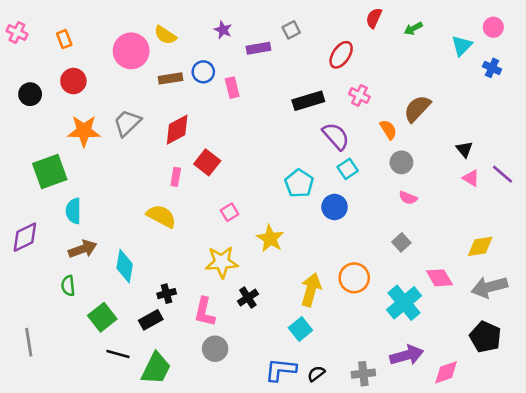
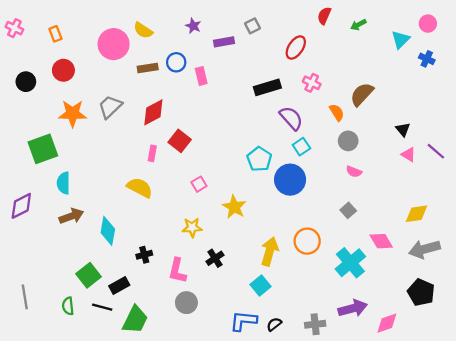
blue circle: (335, 207) -> (290, 180), size x1.4
yellow star: (222, 262) -> (192, 227), size x0.7
green semicircle: (68, 286) -> (68, 306), moved
black rectangle: (151, 320) -> (119, 286), moved

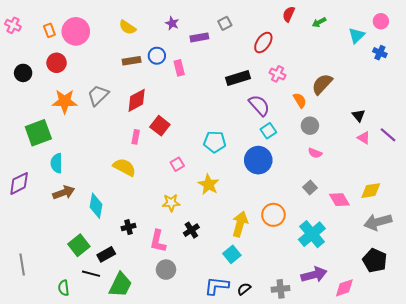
pink circle: (114, 44) -> (76, 31), moved
cyan pentagon: (259, 159) -> (215, 142), moved, turned -30
pink diamond: (381, 241) -> (339, 200), moved
green semicircle: (68, 306) -> (64, 288), moved

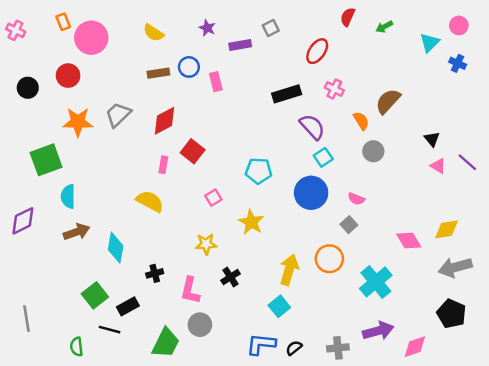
orange rectangle: (49, 30) -> (63, 22), moved
pink semicircle: (315, 153) -> (356, 199), moved
gray square: (310, 187) -> (349, 225), moved
green trapezoid: (120, 285) -> (166, 343), moved

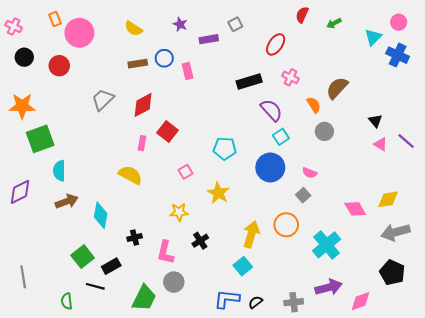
blue cross: (458, 63) -> (398, 55), size x1.5
black circle: (28, 88) -> (24, 57), moved
orange star: (78, 122) -> (22, 106), moved

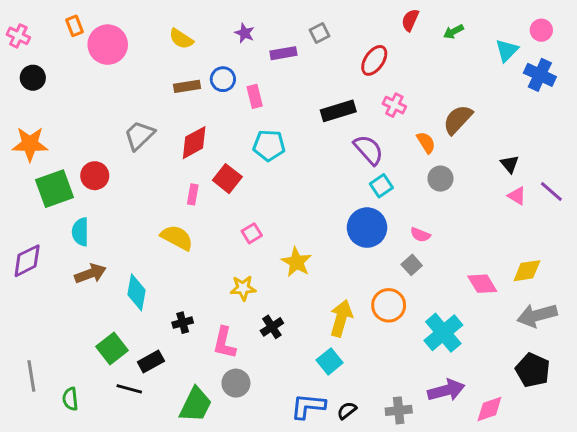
red circle: (59, 66) -> (95, 176), moved
cyan pentagon: (225, 148) -> (269, 145), moved
green semicircle: (67, 301) -> (70, 399), moved

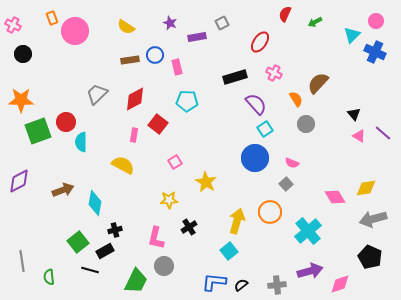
cyan semicircle: (80, 232) -> (81, 142), moved
black cross: (183, 323) -> (115, 230), moved

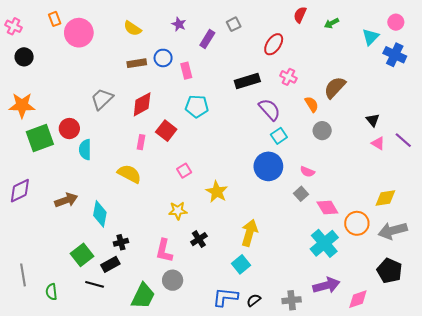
purple rectangle: (197, 37) -> (207, 39), turned -48
pink diamond: (335, 197) -> (327, 208), moved
orange circle: (270, 212) -> (357, 223), moved

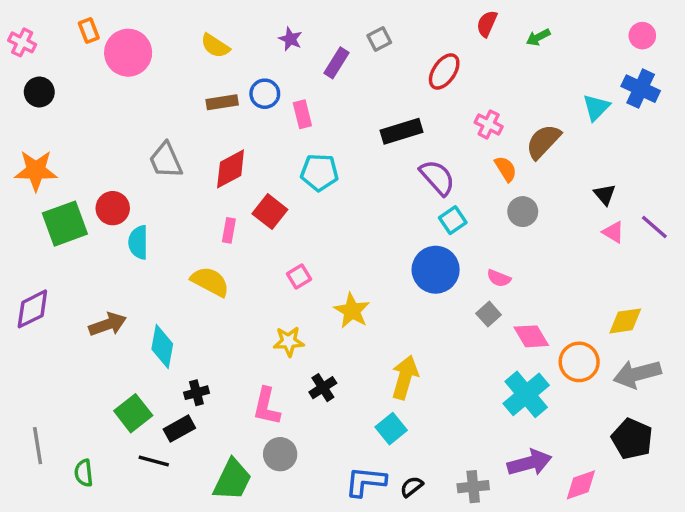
cyan triangle: (371, 37) -> (596, 107), moved
pink cross: (288, 77) -> (489, 124), moved
gray trapezoid: (102, 99) -> (166, 160), turned -70

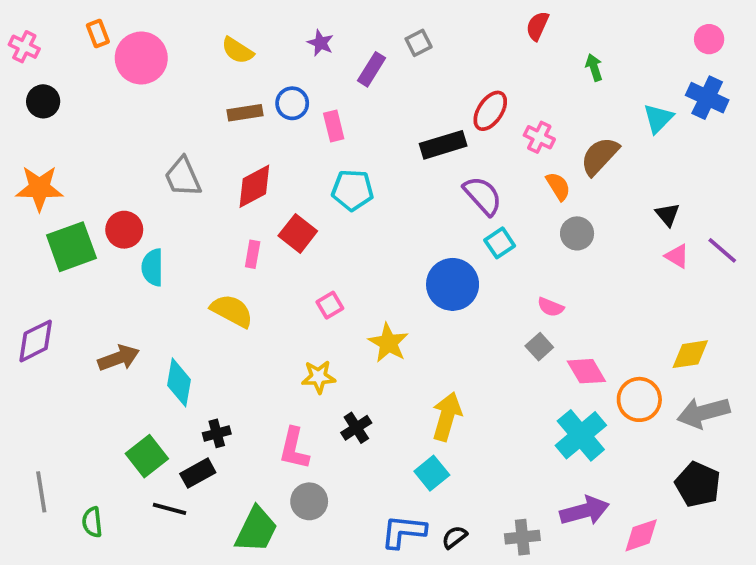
green arrow: (538, 37) -> (594, 67), moved, turned 100
red ellipse: (444, 71) -> (490, 111), moved
blue circle: (436, 270) -> (453, 284), moved

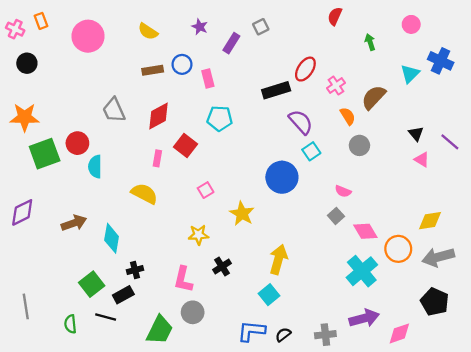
orange rectangle: (98, 33) -> (41, 21), moved
pink circle: (709, 39) -> (411, 24), moved
pink cross: (539, 137) -> (336, 86), turned 30
purple line: (722, 250) -> (450, 142), moved
green semicircle: (92, 522) -> (70, 324), moved

